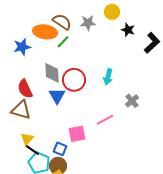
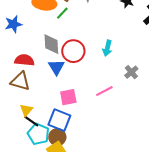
blue star: (22, 47) -> (13, 24), moved
red semicircle: (25, 89) -> (24, 60), turned 120
pink square: (77, 134) -> (68, 97), moved
blue square: (60, 149) -> (59, 120), size x1.6

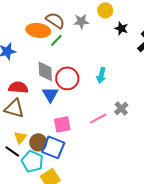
gray cross: (131, 72) -> (121, 108), moved
black line: (31, 121) -> (12, 151), moved
brown circle: (57, 137) -> (38, 142), moved

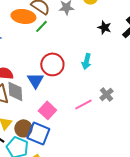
black star: (121, 28) -> (104, 27), moved
gray diamond: (45, 71) -> (15, 91), moved
pink square: (62, 124) -> (47, 110), turned -36

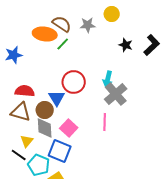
gray diamond: (15, 91) -> (45, 128), moved
gray cross: (106, 94) -> (116, 94), moved, size x1.6
pink line: (83, 104) -> (105, 122), turned -60
brown circle: (23, 128) -> (45, 110), moved

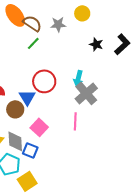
orange ellipse: (45, 34) -> (15, 15), moved, turned 45
gray diamond: (45, 128) -> (15, 141), moved
blue square: (60, 151) -> (30, 150), size x0.7

